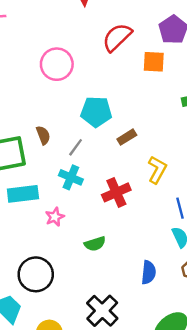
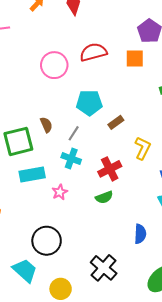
red semicircle: (117, 37) -> (93, 52), moved, turned 32
green semicircle: (95, 244) -> (104, 197), moved

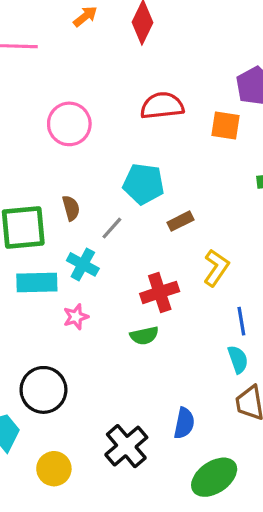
pink circle: (54, 65) -> (69, 124), moved
cyan cross: (71, 159) -> (83, 264), moved
blue semicircle: (140, 234) -> (184, 423), moved

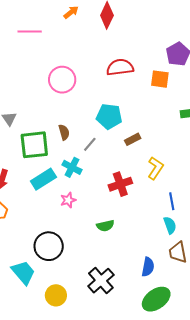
cyan rectangle: (37, 283) -> (43, 179), turned -30
green semicircle: (144, 336) -> (105, 226), moved
blue semicircle: (184, 423) -> (148, 267), moved

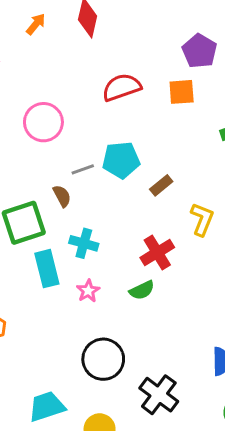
gray line: (90, 144) -> (83, 169), moved, turned 42
cyan rectangle: (43, 179) -> (47, 269), turned -60
green semicircle: (105, 226) -> (142, 290), moved
black circle: (49, 246) -> (103, 359), moved
cyan trapezoid: (23, 272) -> (47, 407), turned -56

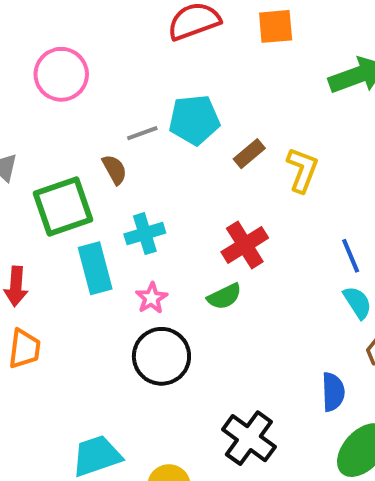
pink circle: (43, 122) -> (61, 74), moved
yellow L-shape: (202, 219) -> (302, 170), moved
cyan cross: (84, 243) -> (145, 234), turned -32
black circle: (103, 359) -> (161, 356), moved

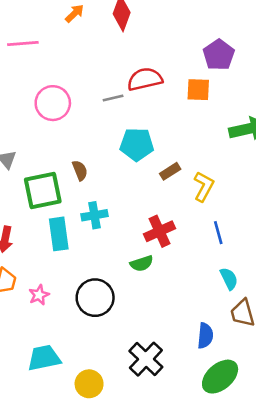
gray line: (142, 133) -> (113, 98), moved
blue line: (351, 256) -> (218, 233), moved
pink star: (152, 298) -> (39, 295), moved

